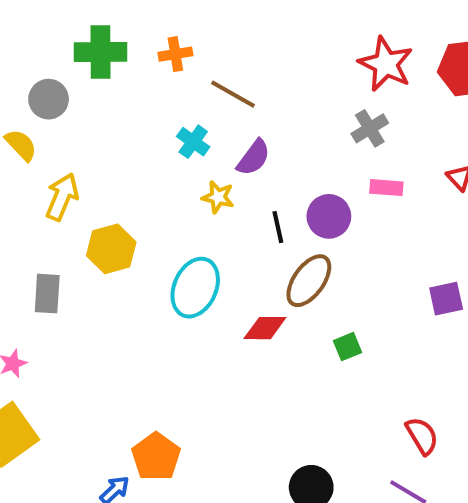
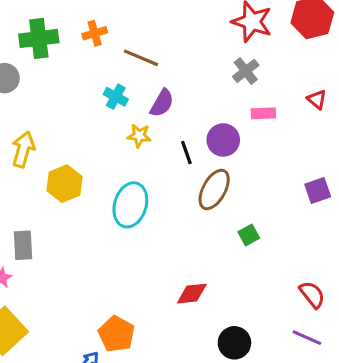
gray rectangle: (47, 294) -> (23, 245), moved
red diamond: (265, 328) -> (192, 294), moved

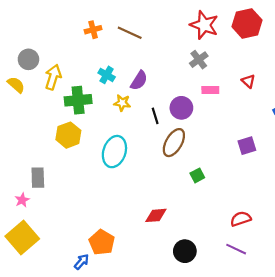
green cross: (39, 38) -> (78, 100), moved
brown line: (141, 58) -> (130, 33), moved
yellow arrow: (23, 149) -> (53, 77), moved
red semicircle: (312, 295) -> (241, 219), turned -72

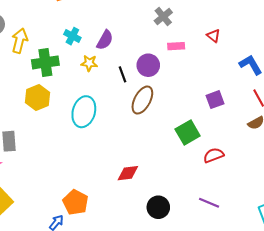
green square: (197, 175) -> (188, 132), moved, size x1.6
red semicircle: (241, 219) -> (214, 155), moved

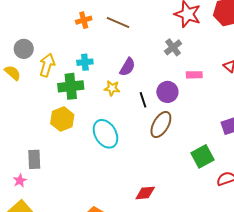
gray cross: (163, 17) -> (173, 47), moved
cyan cross: (72, 36) -> (85, 62), moved, turned -35
cyan ellipse: (84, 112) -> (105, 134), turned -48

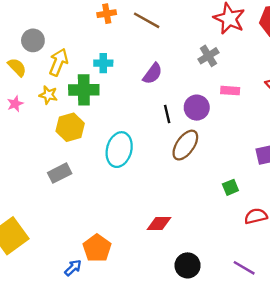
yellow star: (112, 88) -> (48, 95), moved
cyan ellipse: (105, 134) -> (119, 150), turned 40
green square: (203, 156) -> (230, 187), size x0.6
gray rectangle: (34, 159) -> (60, 173), moved, turned 60
pink star: (20, 181) -> (15, 104), moved

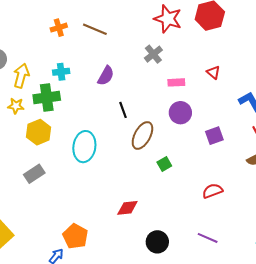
purple circle: (197, 108) -> (180, 113), moved
green square: (230, 187) -> (164, 164), moved

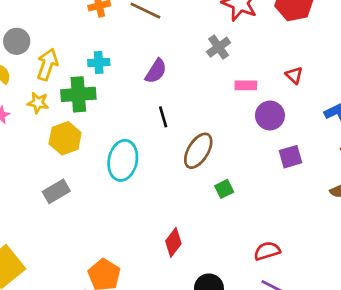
black line: (123, 110) -> (163, 117), moved
purple circle: (180, 113) -> (270, 115), moved
red semicircle: (212, 191) -> (267, 251), moved
red diamond: (127, 208) -> (173, 242), turned -50

